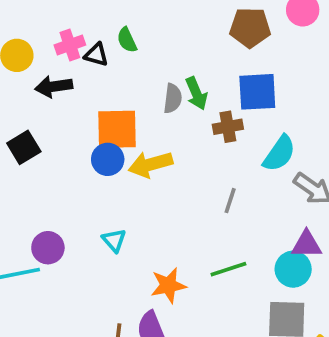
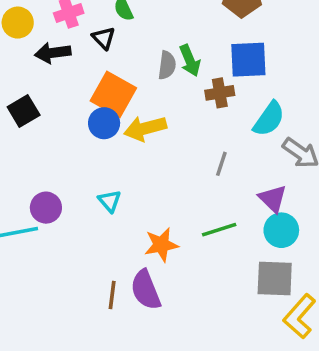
black triangle: (96, 55) -> (104, 38), moved, turned 30
orange square: (117, 129) -> (113, 94), turned 30
purple triangle: (307, 244) -> (273, 199), moved, turned 44

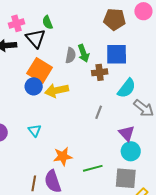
black triangle: (104, 38) -> (36, 38), size x1.5
green line: (219, 230) -> (93, 168), moved

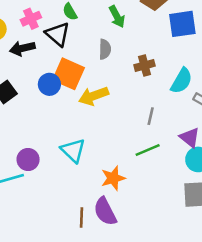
green arrow: (84, 53) -> (117, 17), moved
blue square: (117, 54) -> (182, 24), moved
blue circle: (34, 86) -> (49, 84), moved
cyan triangle: (35, 130) -> (73, 150), size x1.5
green line: (93, 168) -> (148, 150), moved

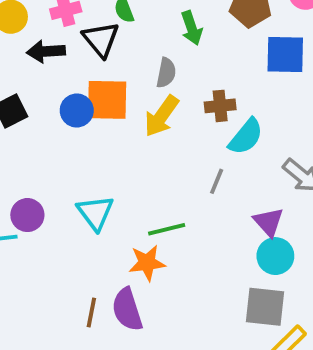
orange square: (68, 74) -> (107, 100), turned -32
cyan semicircle: (182, 81) -> (246, 137), moved
yellow arrow: (94, 96) -> (161, 116), moved, turned -44
green line: (148, 150) -> (167, 229), moved

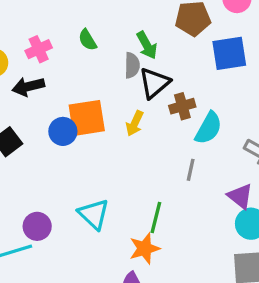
black triangle: (101, 39) -> (154, 83), moved, turned 40
gray semicircle: (166, 73) -> (132, 65), moved
yellow arrow: (161, 116) -> (135, 123), size x0.7
green line: (167, 229) -> (156, 217), turned -52

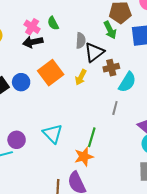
green arrow: (147, 45) -> (110, 30), moved
pink cross: (39, 49) -> (32, 27), moved, turned -35
black arrow: (28, 86) -> (33, 42), moved
orange square: (87, 118) -> (51, 73), turned -30
blue circle: (63, 131) -> (21, 82), moved

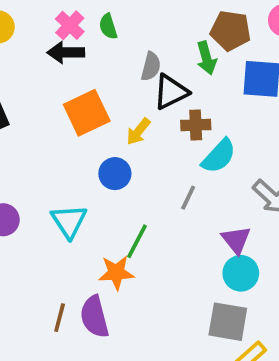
blue circle: (21, 82) -> (115, 174), moved

